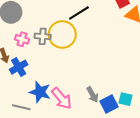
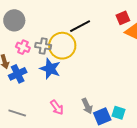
blue star: (40, 92) -> (50, 69), moved
pink arrow: (62, 98) -> (57, 107), size x0.7

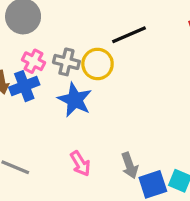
yellow circle: (62, 46) -> (98, 64), size x0.7
blue cross: (18, 74) -> (24, 86), moved

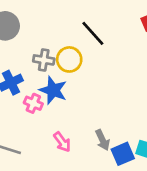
black line: (129, 35) -> (93, 33), turned 76
pink cross: (34, 61) -> (33, 103), moved

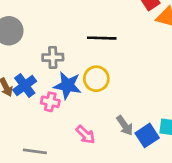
black line: (93, 33) -> (102, 38), moved, turned -36
yellow circle: (69, 59) -> (96, 79), moved

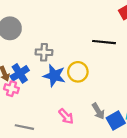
black line: (102, 38) -> (104, 42), moved
pink cross: (50, 102) -> (11, 89), moved

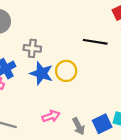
gray arrow: (98, 111) -> (79, 126), moved
pink arrow: (66, 116) -> (51, 116), turned -70

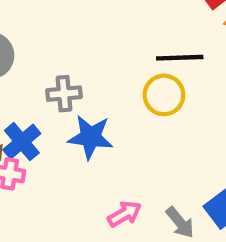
yellow circle: (66, 71) -> (164, 95), moved

